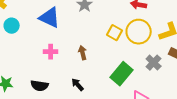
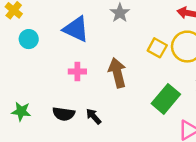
brown arrow: (83, 53) -> (117, 73), size x1.6
black arrow: (78, 85) -> (94, 116), moved

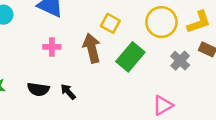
yellow square: (157, 48) -> (110, 23), moved
green rectangle: (166, 99) -> (130, 57), moved

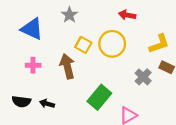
yellow circle: (161, 22) -> (112, 44), moved
green rectangle: (130, 57) -> (99, 97), moved
black arrow: (68, 92) -> (47, 104), turned -32

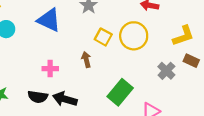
pink cross: (33, 65) -> (50, 69), moved
brown arrow: (67, 66) -> (86, 60), size x0.6
black arrow: (47, 104) -> (65, 99), size x1.5

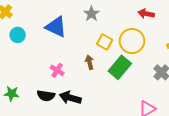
pink cross: (50, 69) -> (57, 70), turned 32
green rectangle: (120, 92) -> (120, 67), moved

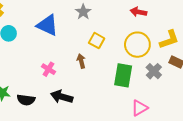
yellow circle: (132, 41) -> (137, 45), moved
green rectangle: (120, 67) -> (123, 75), moved, turned -30
black semicircle: (46, 96) -> (26, 100), moved

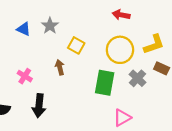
gray star: (83, 12) -> (50, 26), moved
blue triangle: (47, 25) -> (24, 29), size x0.6
black arrow: (62, 97) -> (39, 106), turned -100

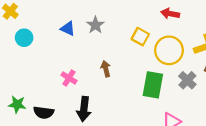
yellow square: (76, 45) -> (140, 37), moved

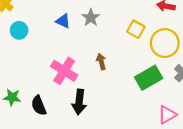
pink cross: (69, 78) -> (64, 71), size x1.6
green rectangle: (153, 85) -> (149, 78), turned 50
black semicircle: (44, 112) -> (39, 105), turned 60

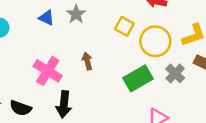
black semicircle: (39, 105) -> (21, 108), turned -48

